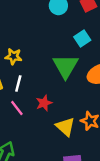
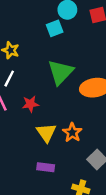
cyan square: (82, 39) -> (55, 28), moved

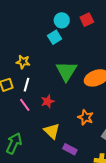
yellow triangle: (46, 133) -> (52, 131), moved
purple rectangle: (46, 167) -> (70, 149), turned 32

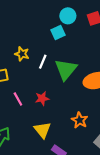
white line: (27, 85) -> (43, 62), moved

